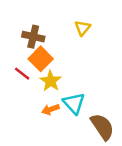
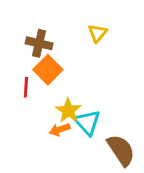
red line: (22, 74) -> (26, 87), turned 56
yellow star: (51, 81) -> (68, 111), moved

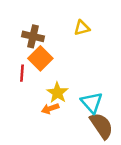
yellow triangle: (98, 33) -> (82, 28), turned 35
cyan triangle: (87, 122) -> (92, 102), moved

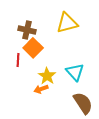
yellow triangle: (82, 28) -> (67, 23), size x1.6
cyan triangle: (92, 102) -> (75, 72), moved

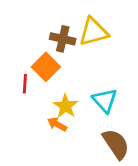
brown cross: (27, 30) -> (63, 39), moved
orange arrow: (41, 89) -> (57, 124), turned 48

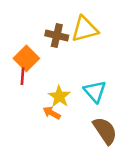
orange square: (46, 67) -> (26, 58), moved

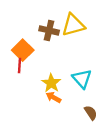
orange arrow: (52, 113) -> (53, 97), moved
brown semicircle: (105, 131) -> (91, 113), size x0.6

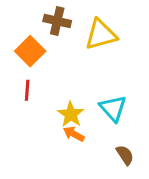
brown cross: (49, 30) -> (57, 21), moved
orange square: (23, 50) -> (30, 51), moved

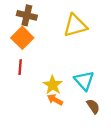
brown cross: (57, 21) -> (27, 15), moved
brown semicircle: (125, 155) -> (93, 106), moved

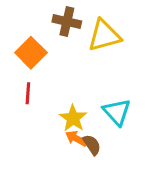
brown cross: (27, 15) -> (67, 22), moved
brown semicircle: (93, 106) -> (92, 145), moved

